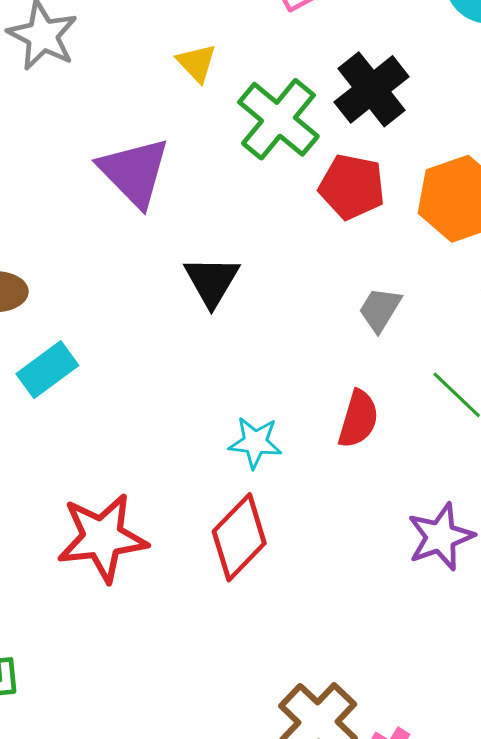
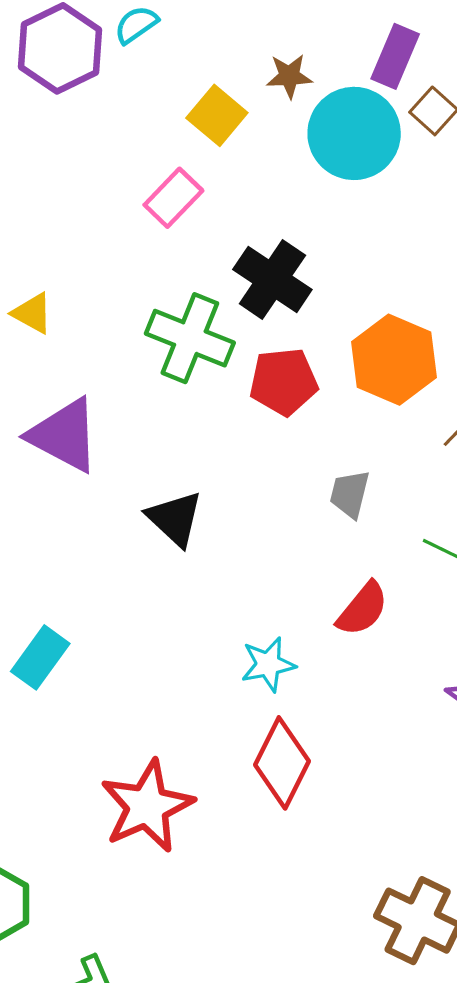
yellow triangle: (197, 63) -> (32, 313), moved
red semicircle: (358, 419) -> (363, 609), turned 40

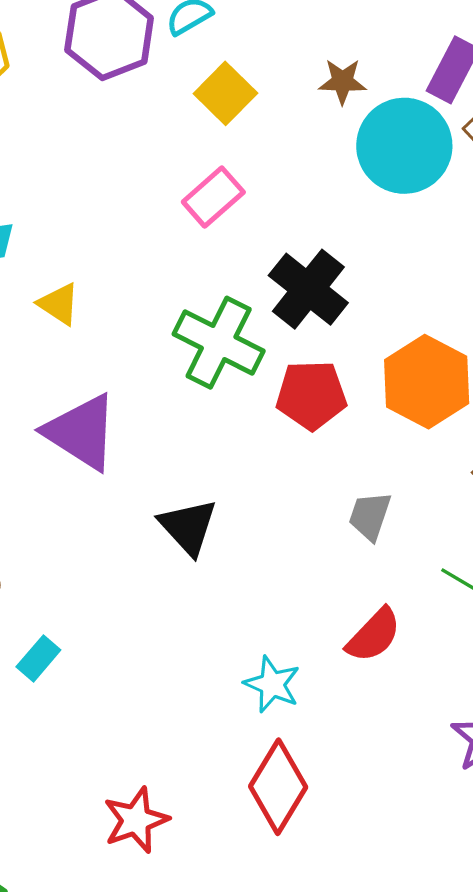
yellow square: (217, 115) -> (225, 93), moved
cyan rectangle: (40, 657) -> (38, 658), size x0.7
cyan star: (268, 664) -> (272, 684), turned 30
red star: (147, 806) -> (136, 820), size x0.7

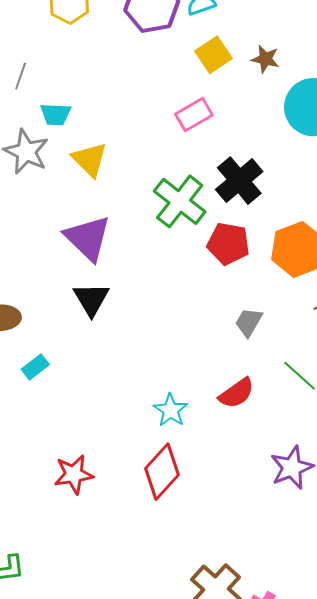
brown star: (342, 81) -> (265, 59), moved
yellow triangle: (59, 304) -> (90, 160), size x1.4
black triangle: (188, 527) -> (91, 299), moved

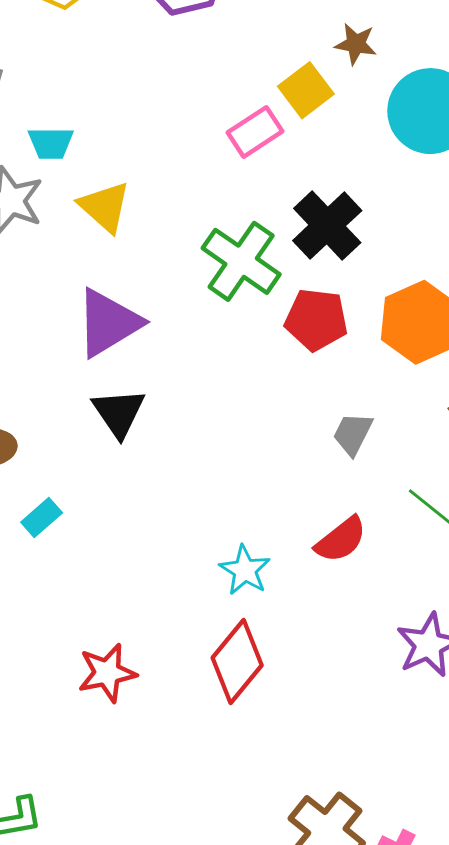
yellow square: (213, 55) -> (306, 90), moved
purple triangle: (88, 238) -> (108, 323), turned 48

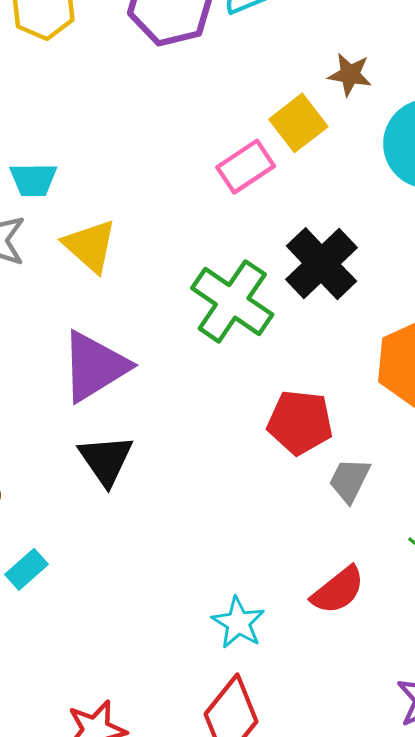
red pentagon: (316, 320) -> (300, 422), moved

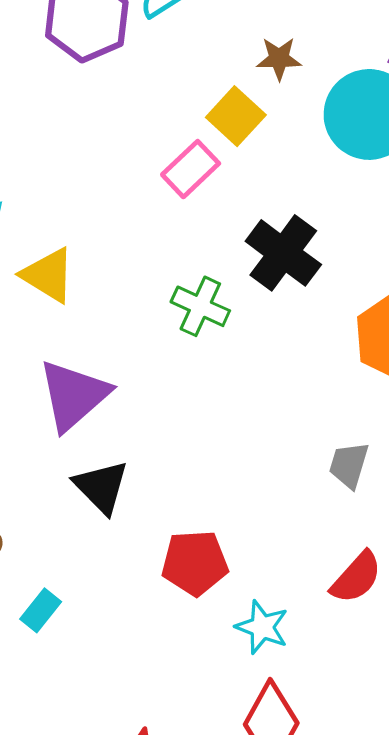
green cross: (232, 301) -> (200, 306), size x0.7
red pentagon: (300, 422) -> (195, 563), moved

